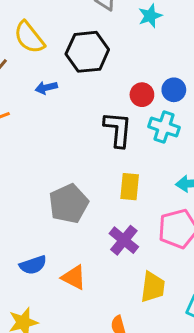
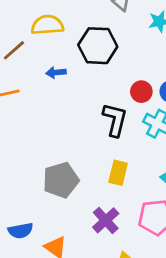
yellow semicircle: (29, 37) -> (47, 25), turned 116

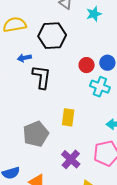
black L-shape: (115, 120) -> (42, 77), moved
yellow rectangle: (118, 173) -> (68, 117), moved

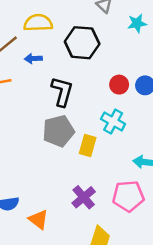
blue arrow: (24, 58) -> (33, 59), moved
cyan cross: (100, 87) -> (113, 122), moved
gray pentagon: (36, 134) -> (58, 131), moved

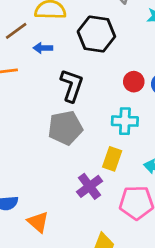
cyan cross: (113, 122) -> (125, 121), turned -30
yellow rectangle: (88, 145) -> (112, 159), moved
purple cross: (84, 197) -> (90, 186), moved

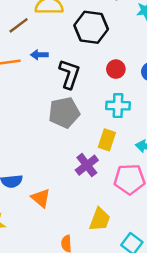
blue arrow: (43, 48) -> (39, 55), moved
red circle: (134, 82) -> (116, 69), moved

